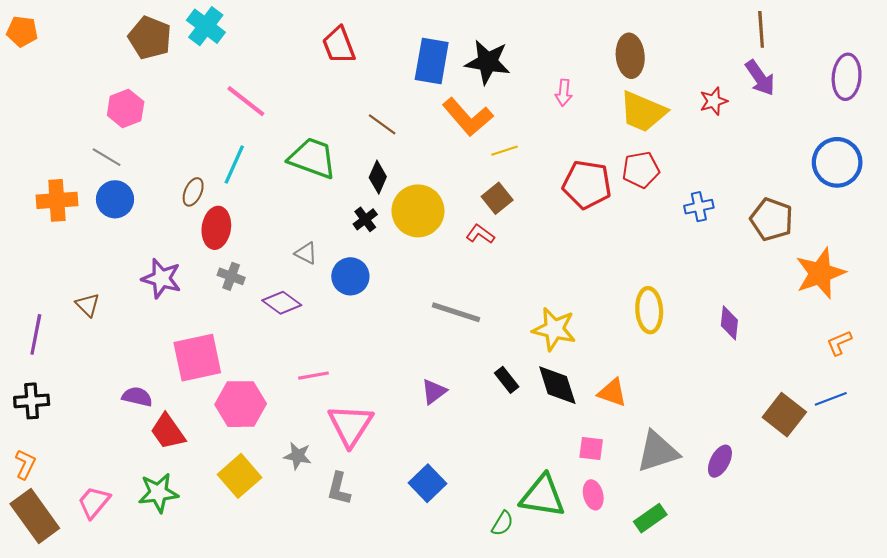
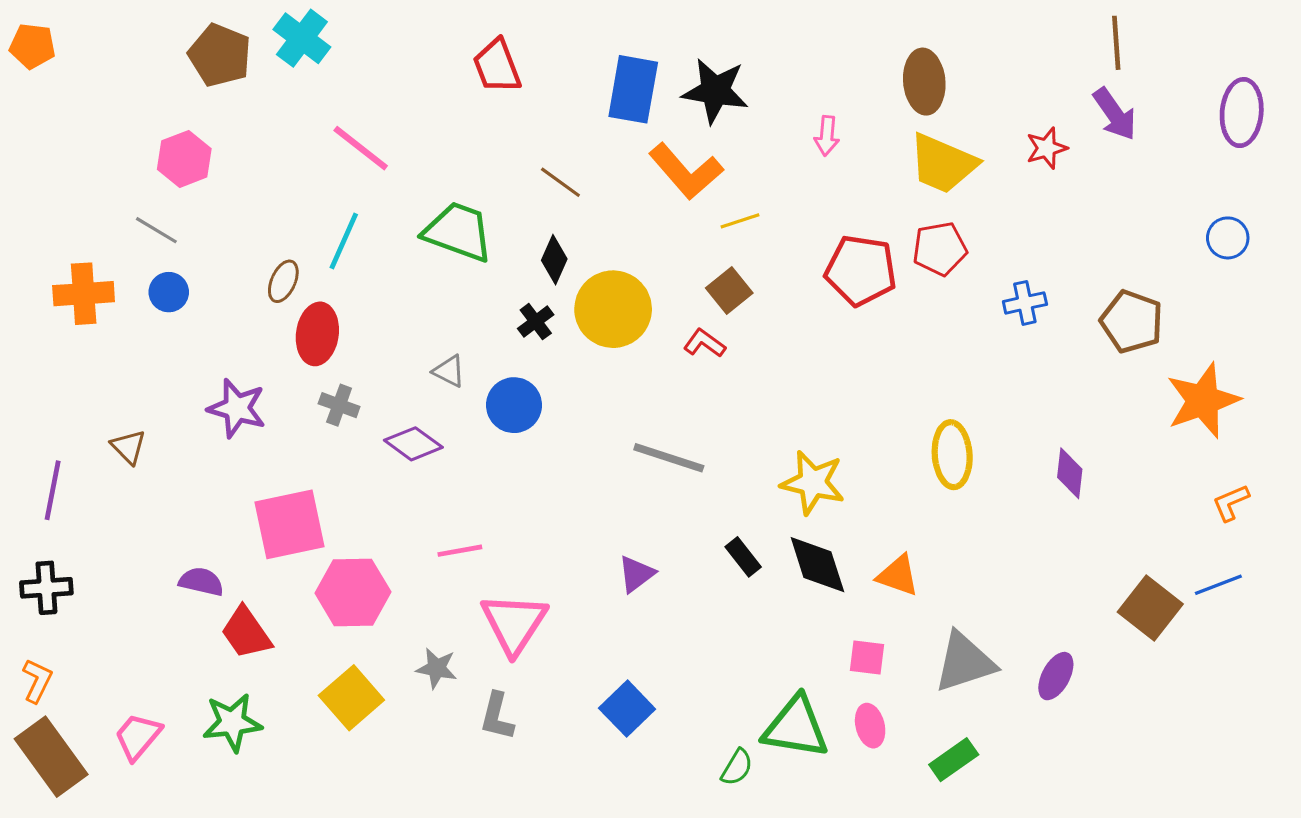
blue circle: (837, 162) -> (1228, 238), size x0.6
blue circle: (115, 199) -> (169, 292), size x0.7

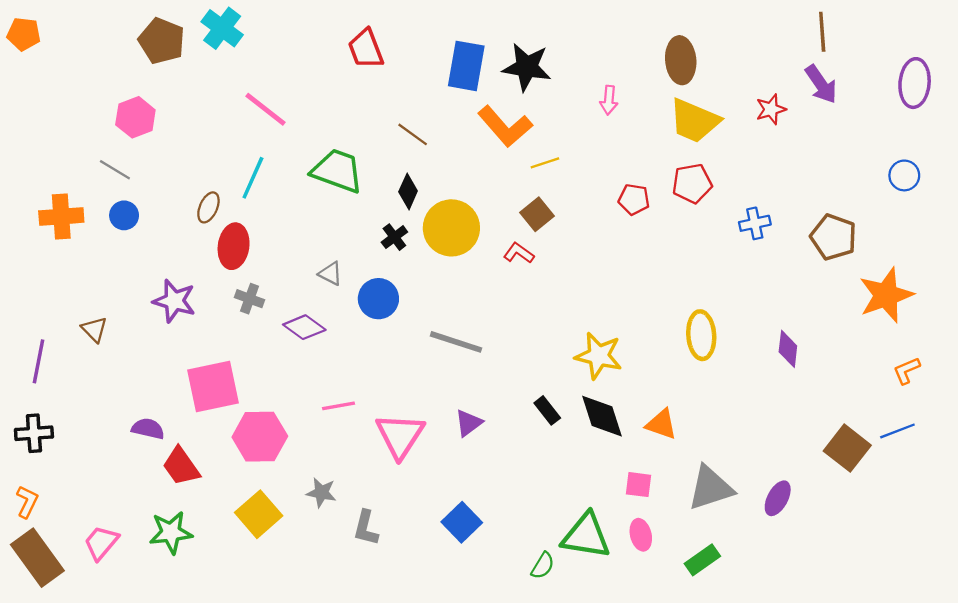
red pentagon: (861, 270) -> (634, 199), size x0.6
gray line: (669, 458) -> (456, 342), moved
pink triangle: (514, 623) -> (400, 436), moved

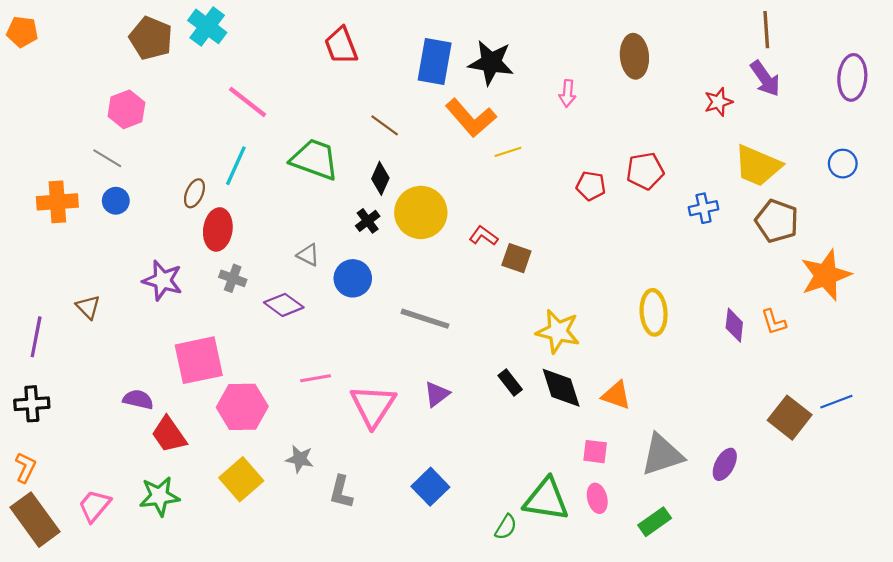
yellow trapezoid: (694, 121) -> (758, 166), moved
brown square: (537, 214) -> (516, 258), moved, turned -32
orange L-shape: (907, 371) -> (774, 322), moved, turned -84

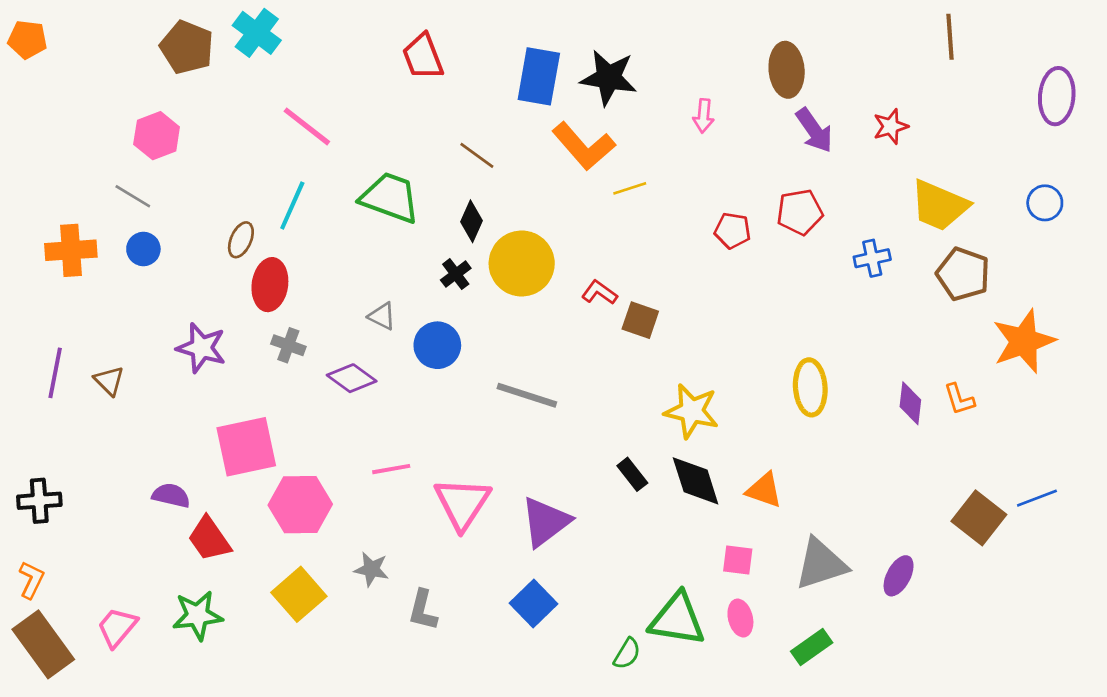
purple arrow: (765, 79) -> (814, 130), moved
purple line: (36, 337) -> (55, 373), moved
purple triangle: (437, 394) -> (545, 522), moved, size x1.6

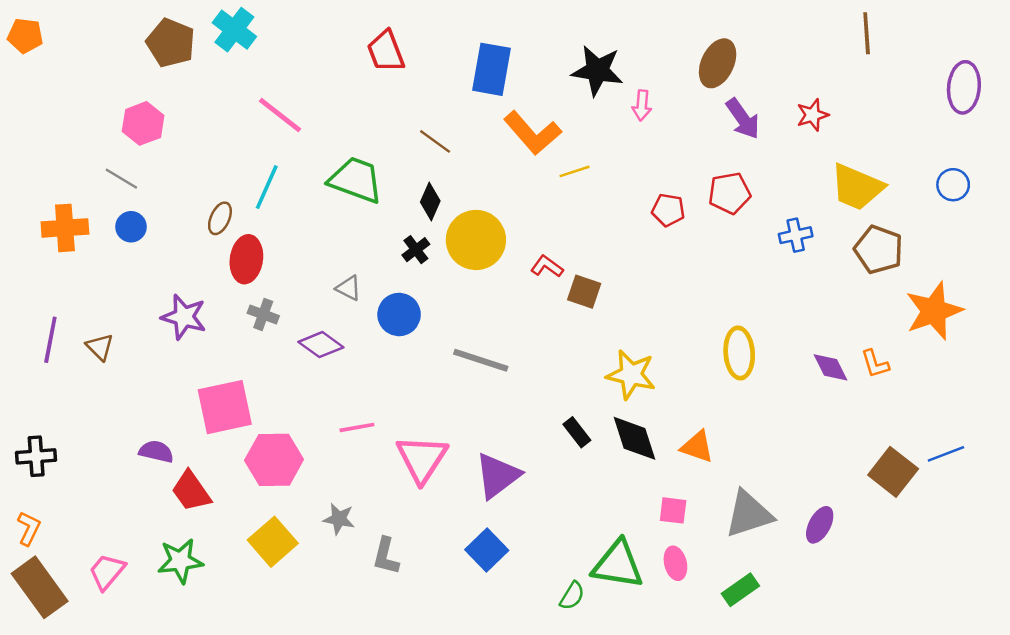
brown ellipse: (787, 70) -> (718, 63), turned 30
black star: (609, 78) -> (597, 71), moved
purple diamond: (910, 403) -> (831, 367), turned -33

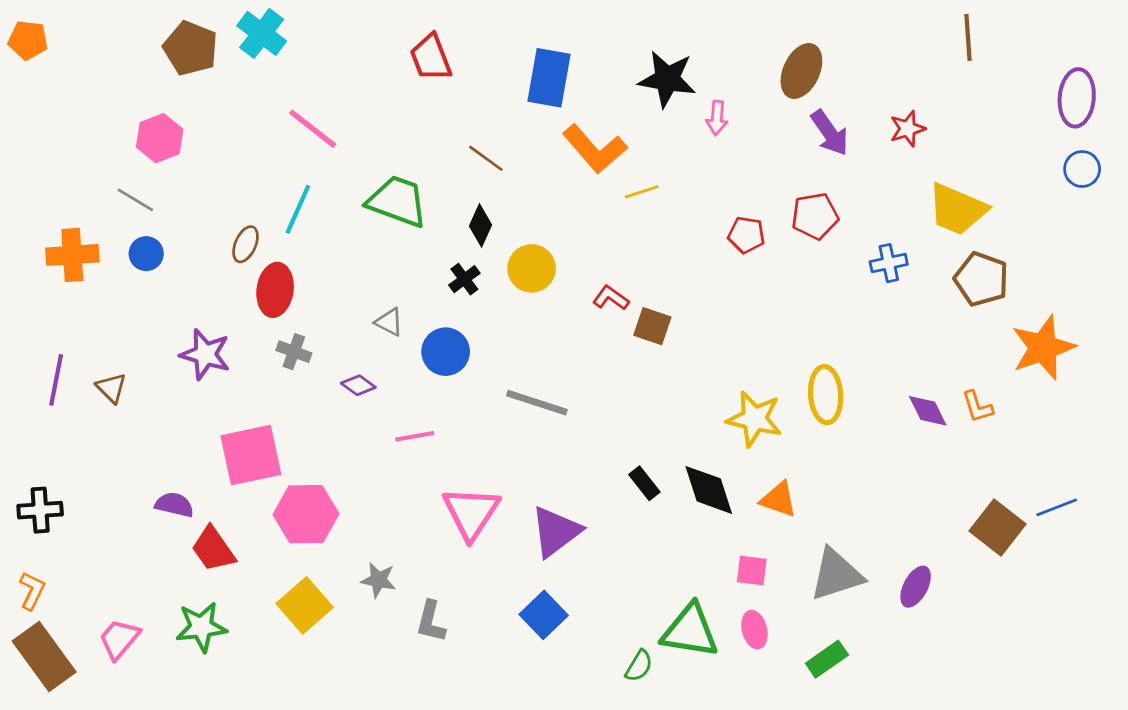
blue circle: (953, 185) -> (1082, 169), moved
yellow circle: (476, 240) -> (532, 268), size x0.7
purple diamond: (321, 345) -> (358, 385), size x0.7
yellow star: (631, 375) -> (754, 419), moved
pink line: (357, 427) -> (415, 436), moved

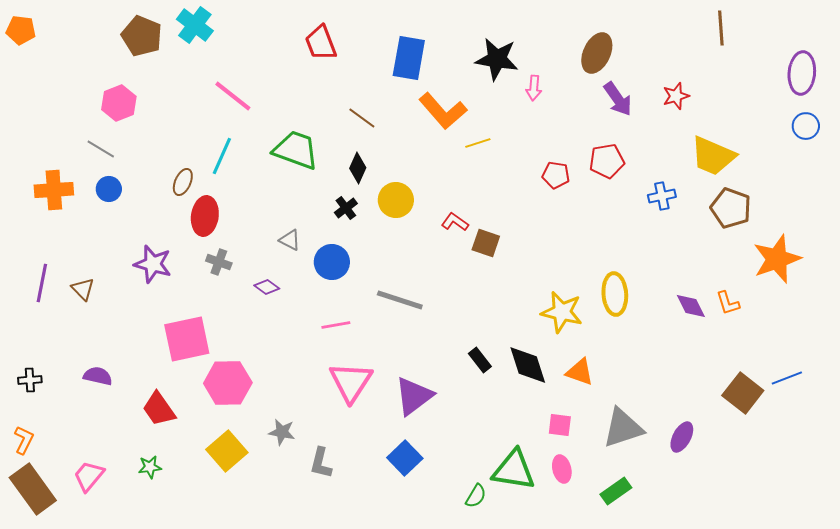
pink line: (415, 436) -> (336, 325), moved
purple semicircle: (174, 505) -> (98, 376), moved
black cross: (40, 510) -> (30, 380), size x0.7
green star: (201, 627) -> (150, 467), size x0.6

